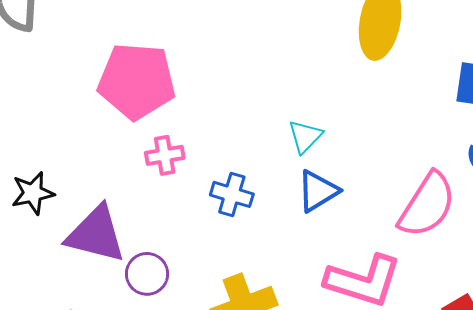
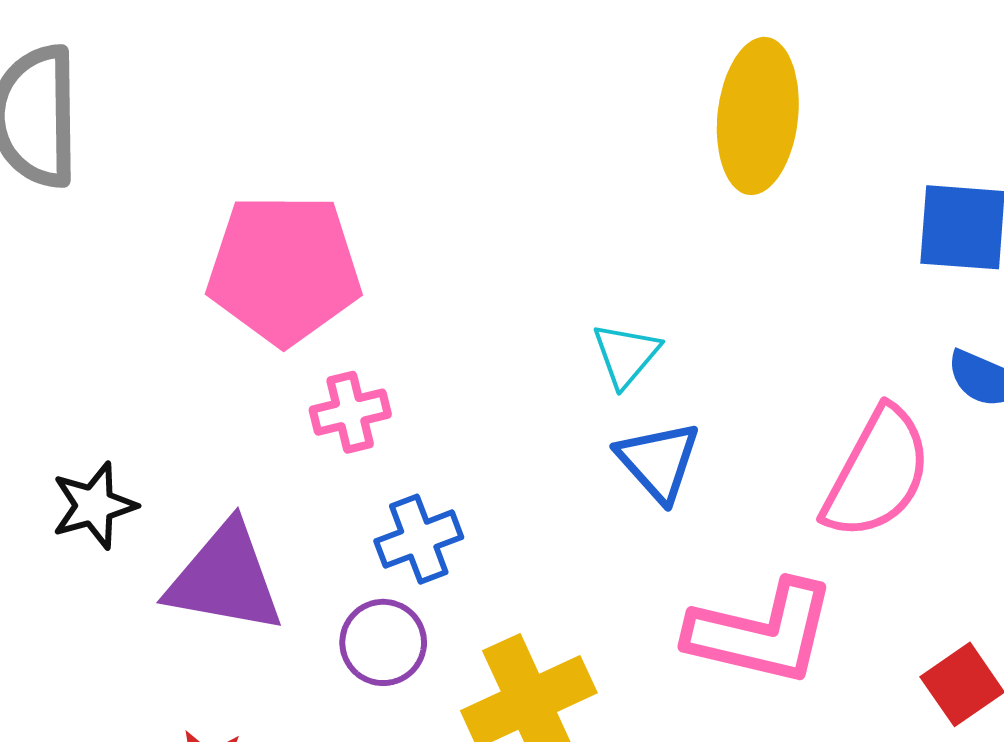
blue triangle: (318, 191) -> (659, 461), turned -36
blue cross: (232, 194) -> (419, 539), moved, turned -33
purple circle: (147, 274) -> (383, 642), moved

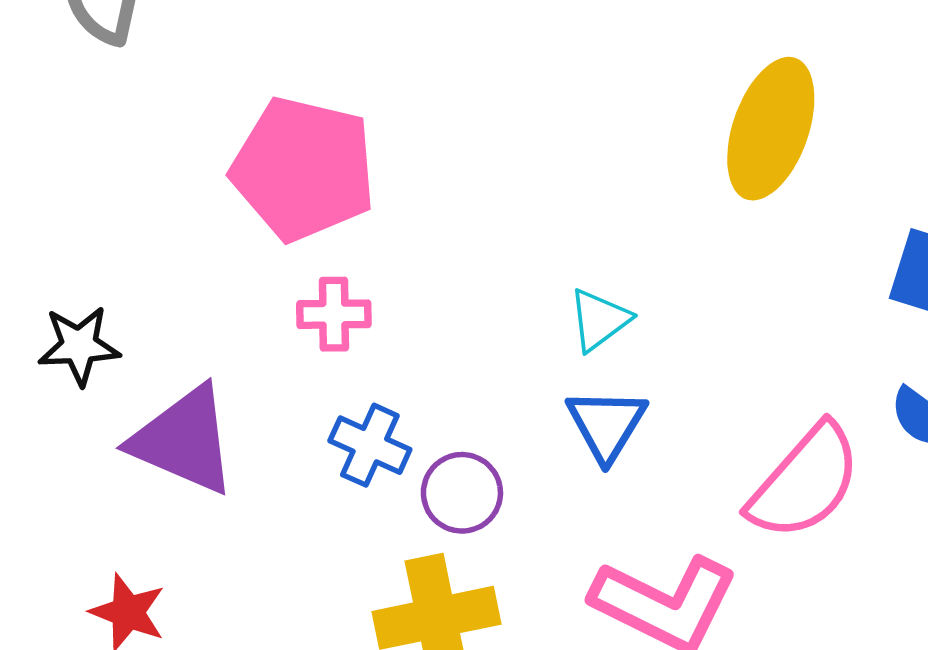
blue cross: (419, 539) -> (370, 445), turned 32
purple circle: (383, 642) -> (462, 493), moved

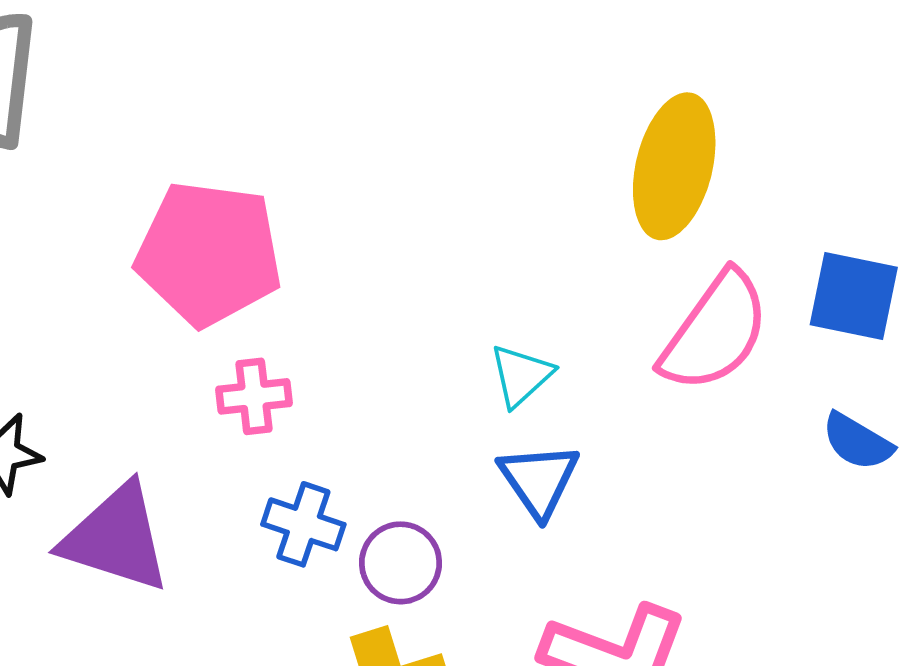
pink semicircle: (805, 482) -> (715, 332), moved

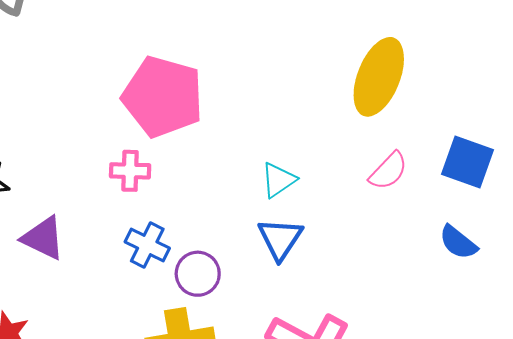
pink pentagon: (209, 253) -> (163, 97), moved
pink semicircle: (715, 332) -> (388, 171), size x0.6
purple triangle: (116, 538) -> (43, 238), size x0.7

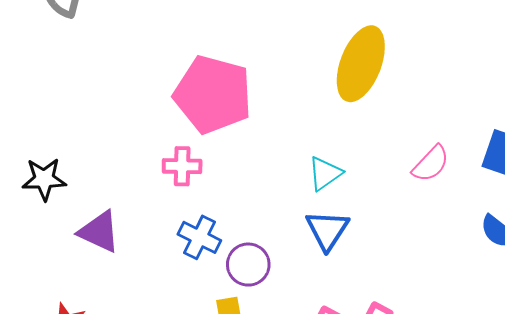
yellow ellipse: (379, 77) -> (361, 64), moved

